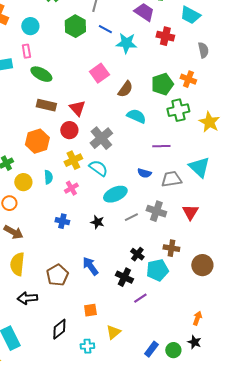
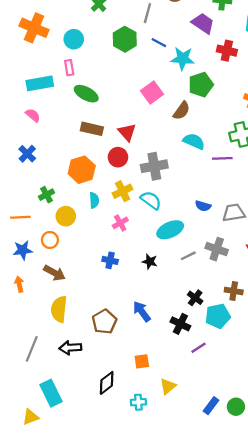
green pentagon: (162, 84) -> (201, 85), moved
gray cross: (101, 138) -> (154, 166), turned 30
purple line: (161, 146) -> (222, 158), moved
cyan semicircle: (48, 177) -> (94, 200), moved

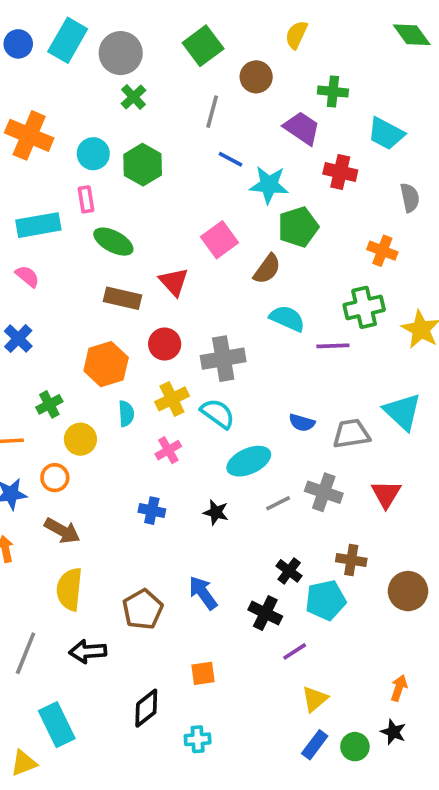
green hexagon: (125, 39) -> (143, 165), moved
red triangle: (127, 132) -> (174, 282), moved
yellow triangle: (168, 386) -> (315, 699), moved

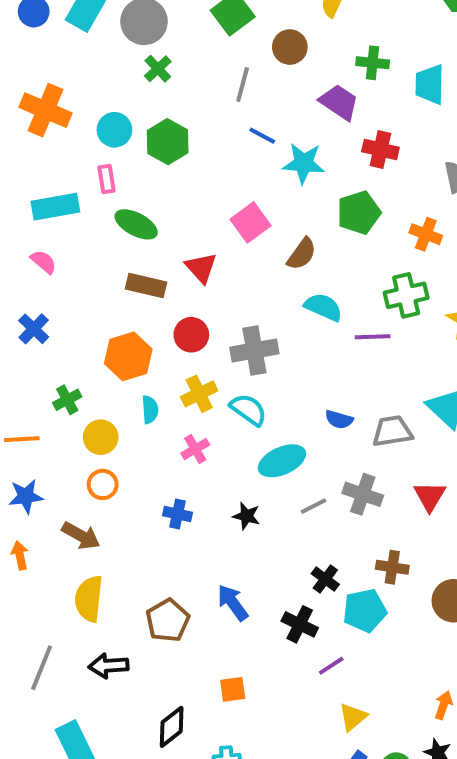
cyan trapezoid: (386, 134) -> (430, 84), moved, turned 63
green pentagon: (298, 227) -> (359, 213), moved
orange circle: (55, 478) -> (103, 484), moved

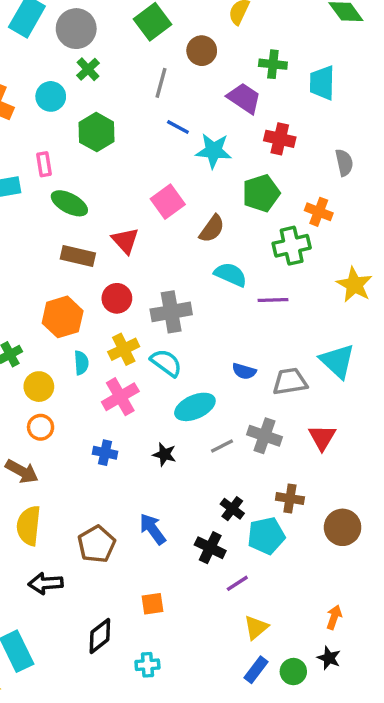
cyan circle: (114, 130) -> (51, 96), moved
green cross: (406, 295) -> (292, 246), moved
pink cross: (195, 449) -> (120, 397), size x1.5

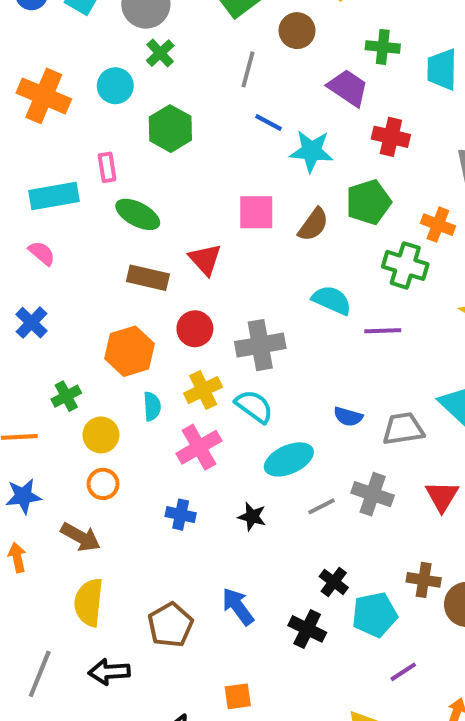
pink square: (168, 202) -> (256, 212), turned 36
brown semicircle: (212, 229) -> (313, 225), moved
green cross: (292, 246) -> (405, 265), turned 30
brown cross: (290, 498) -> (424, 580), moved
purple line: (237, 583) -> (403, 672), moved

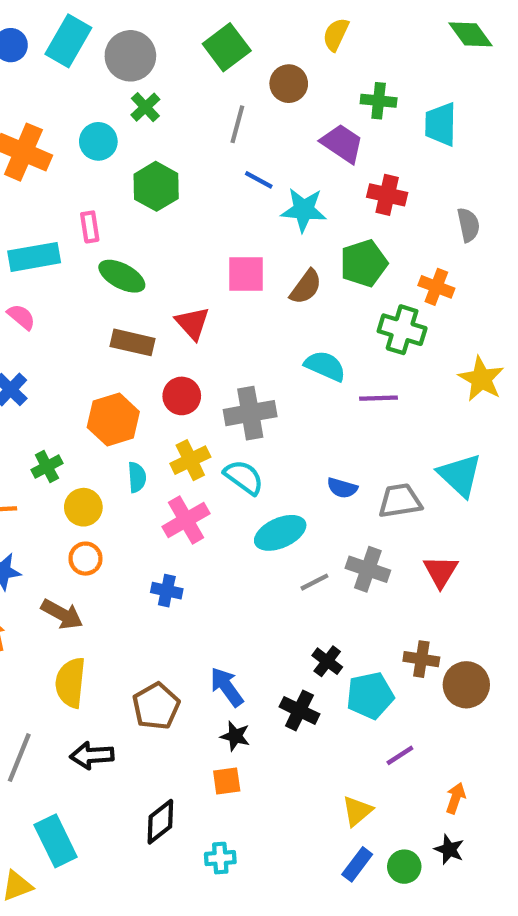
black star: (252, 517) -> (235, 736), moved

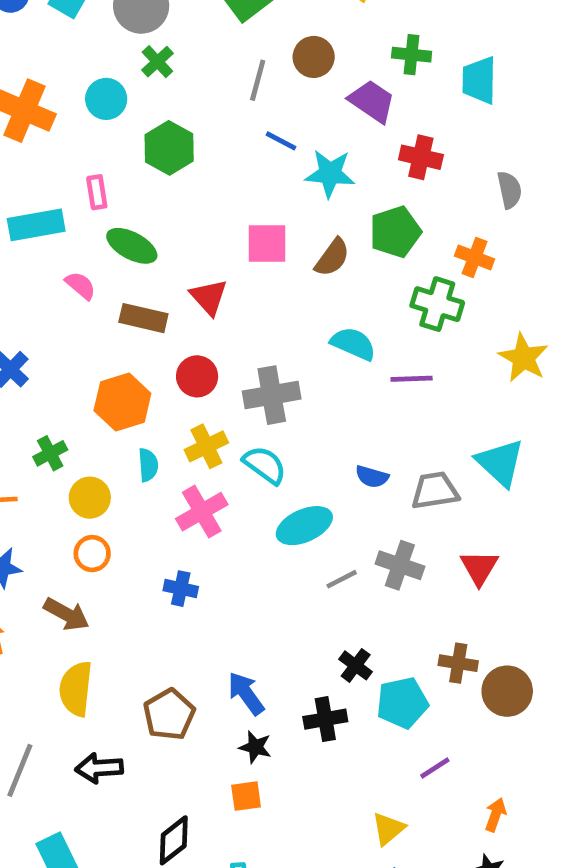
brown circle: (289, 84) -> (314, 57), moved
pink semicircle: (21, 317) -> (80, 285), moved
black cross: (299, 710) -> (325, 719), turned -36

